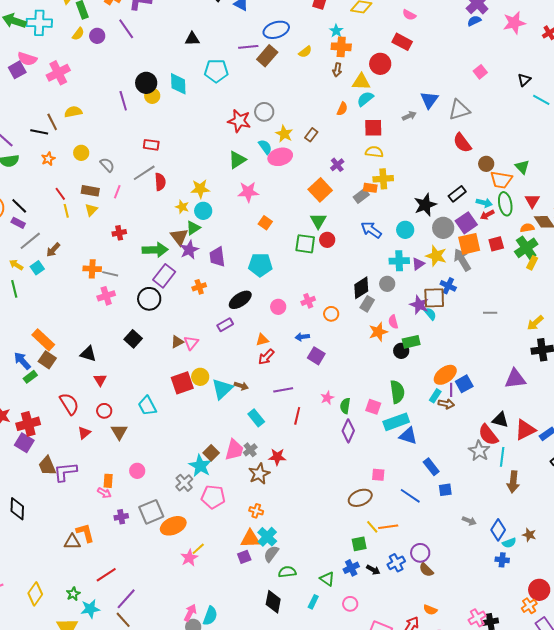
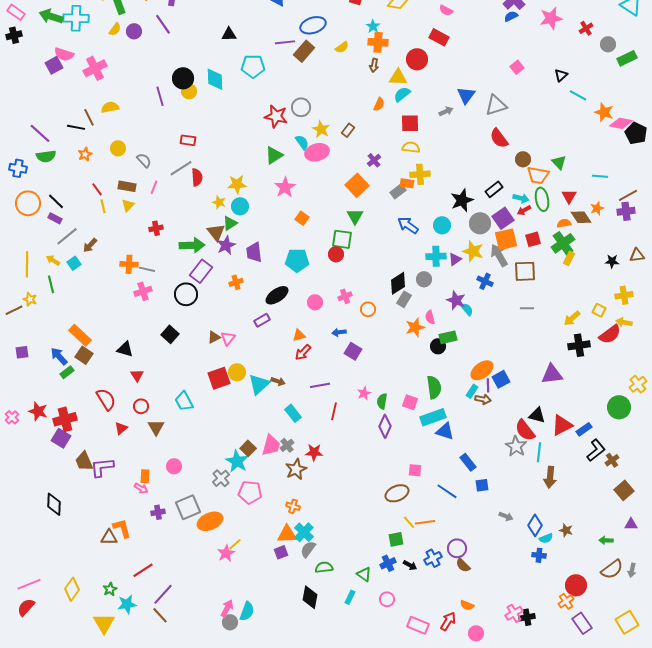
pink star: (248, 192) -> (285, 187), turned -30
red circle: (327, 240) -> (336, 254), moved
brown square: (434, 298) -> (525, 271), moved

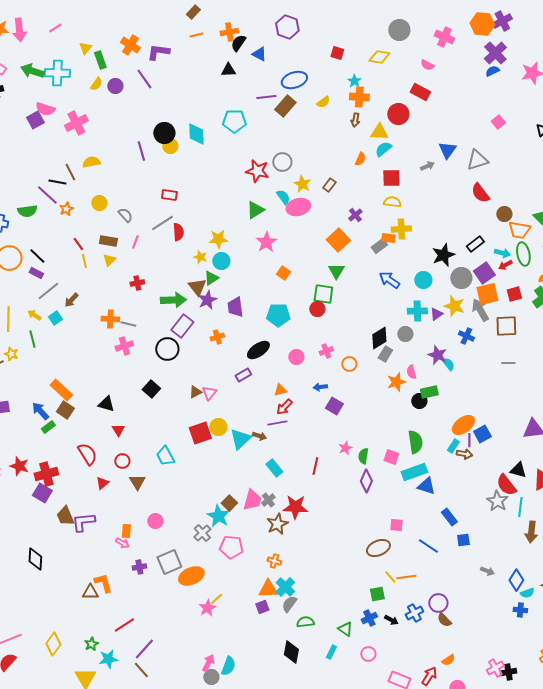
black triangle: (229, 34) -> (228, 70), moved
purple line: (40, 133) -> (47, 195), moved
purple line: (320, 385) -> (277, 423), moved
red star: (314, 452) -> (295, 507), size x1.4
orange semicircle: (467, 605) -> (448, 660), turned -56

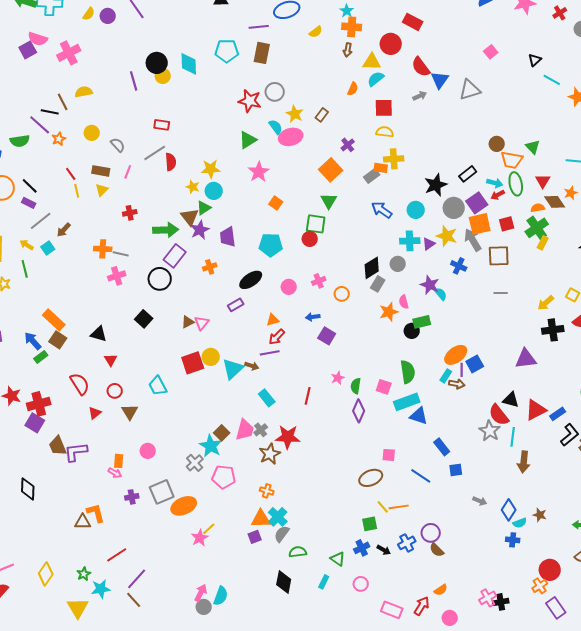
brown rectangle: (285, 106) -> (262, 53), moved, turned -30
red semicircle: (480, 193) -> (421, 67), moved

